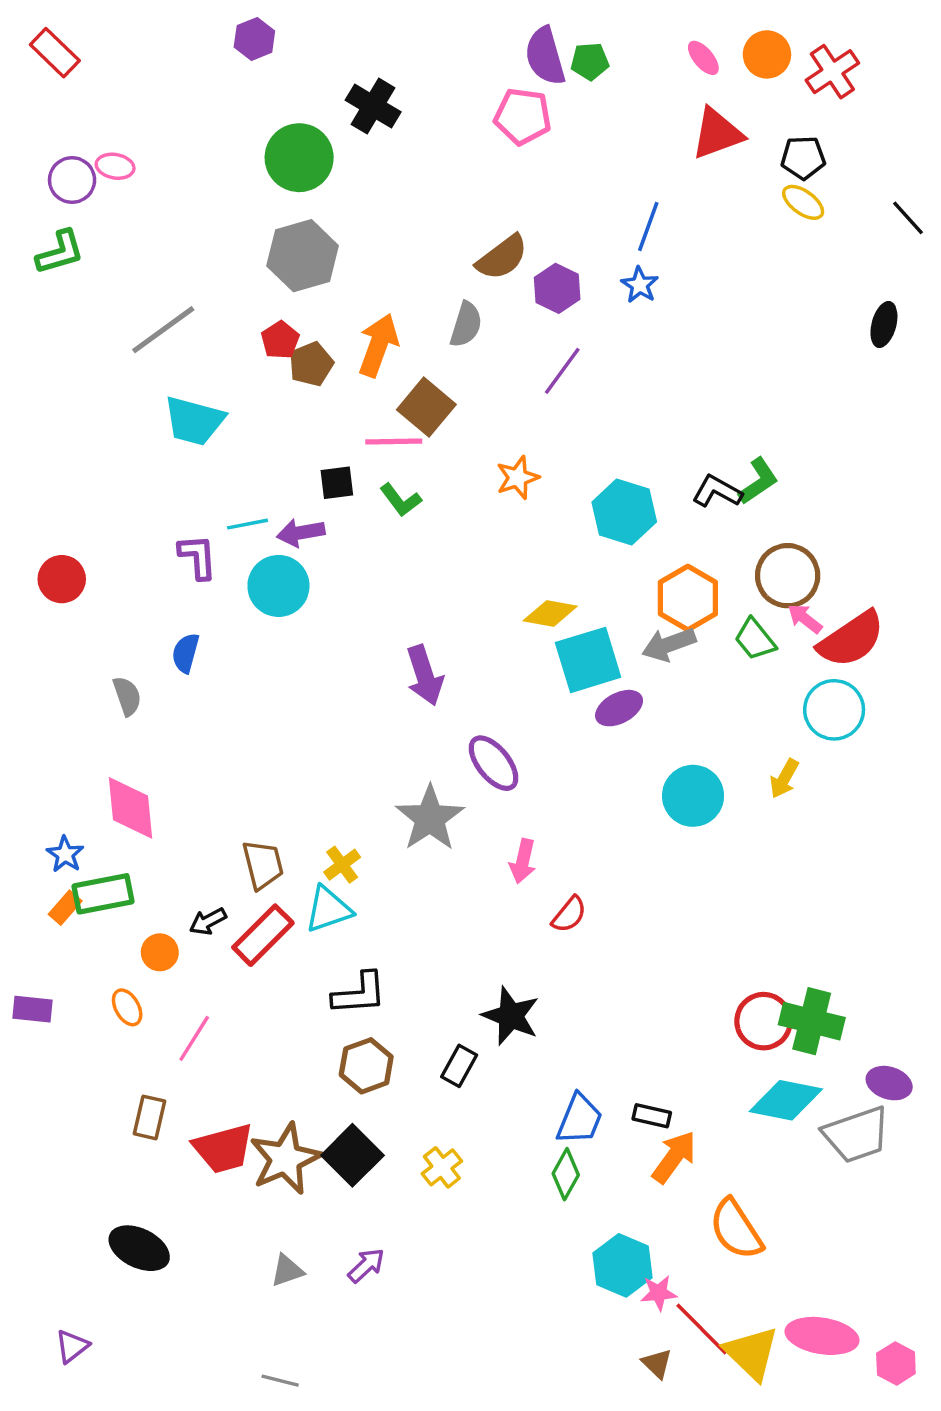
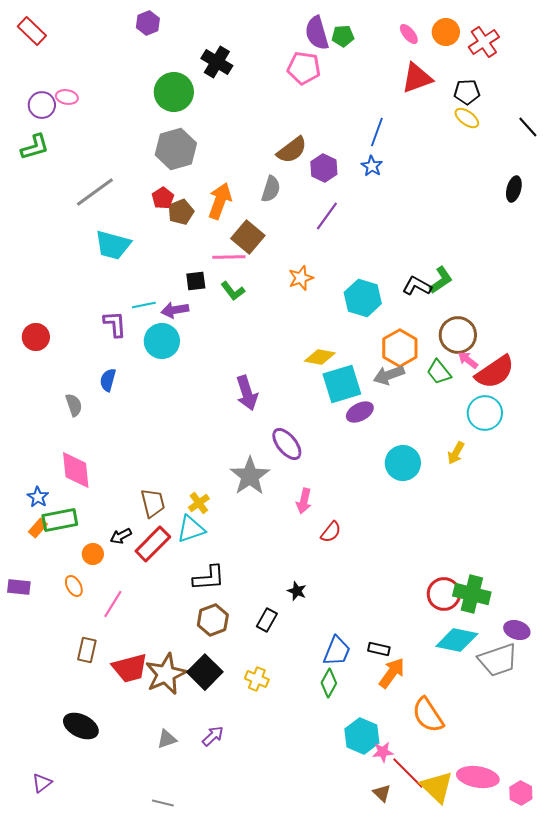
black star: (511, 1016) -> (297, 591), size x0.6
yellow cross: (442, 1167) -> (257, 679), turned -30

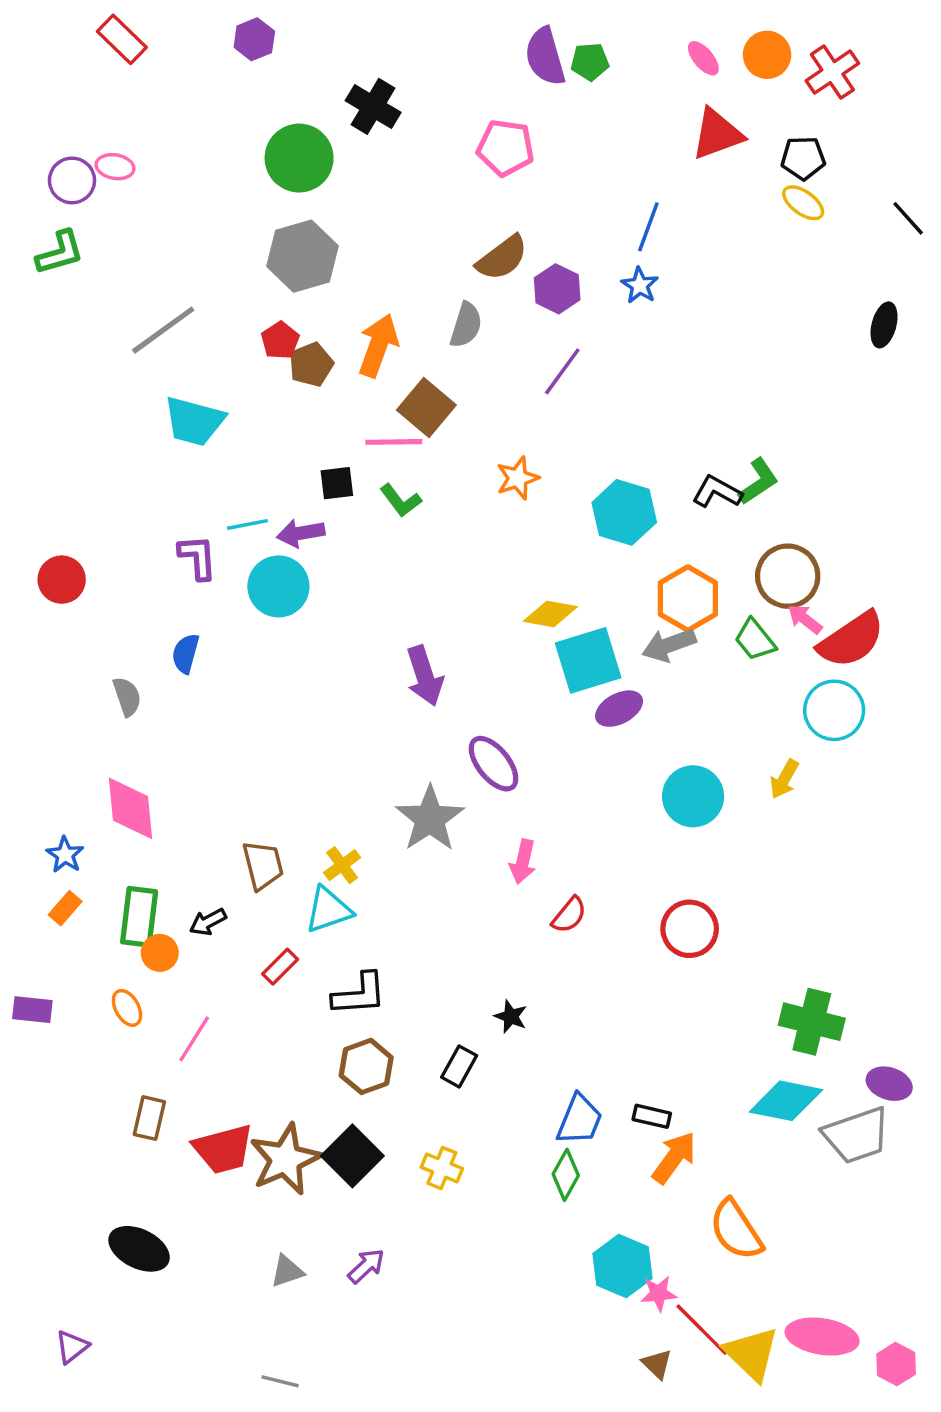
red rectangle: (32, 31) -> (122, 39), moved
pink pentagon: (304, 68) -> (506, 148), moved
green rectangle: (60, 520) -> (139, 917), moved, turned -72
red rectangle: (153, 544) -> (280, 967), moved, size x0.6
red circle: (444, 594) -> (690, 929), moved

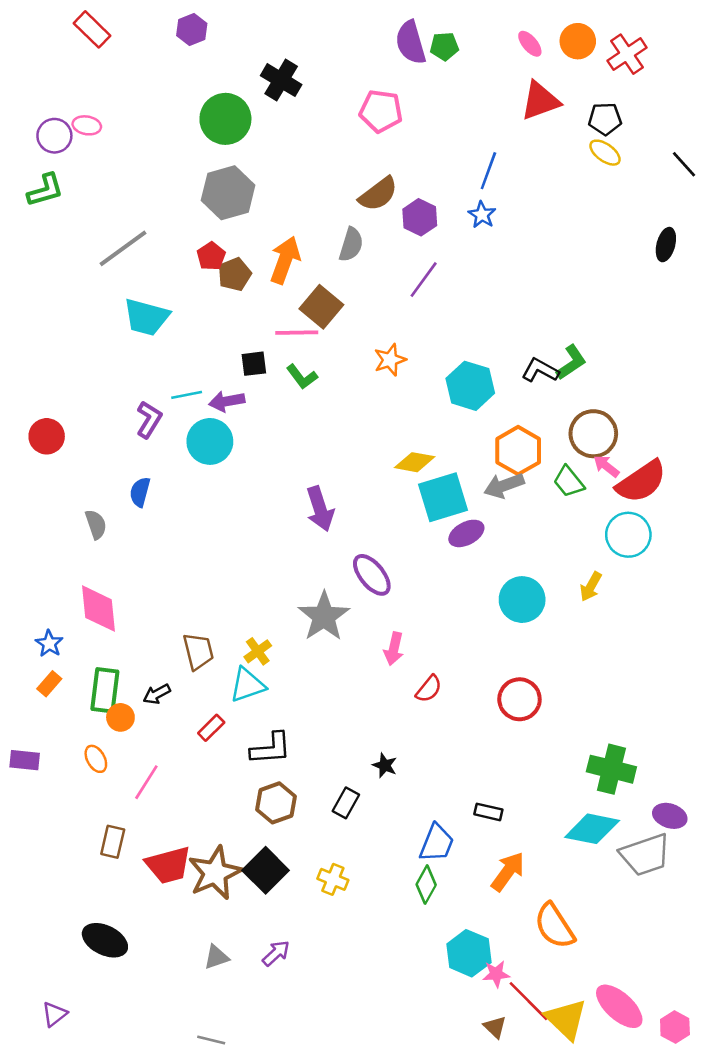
purple L-shape: (198, 557) -> (149, 419), turned 36
black rectangle: (652, 1116) -> (488, 812), moved
pink ellipse: (822, 1337) -> (619, 1006), turned 33

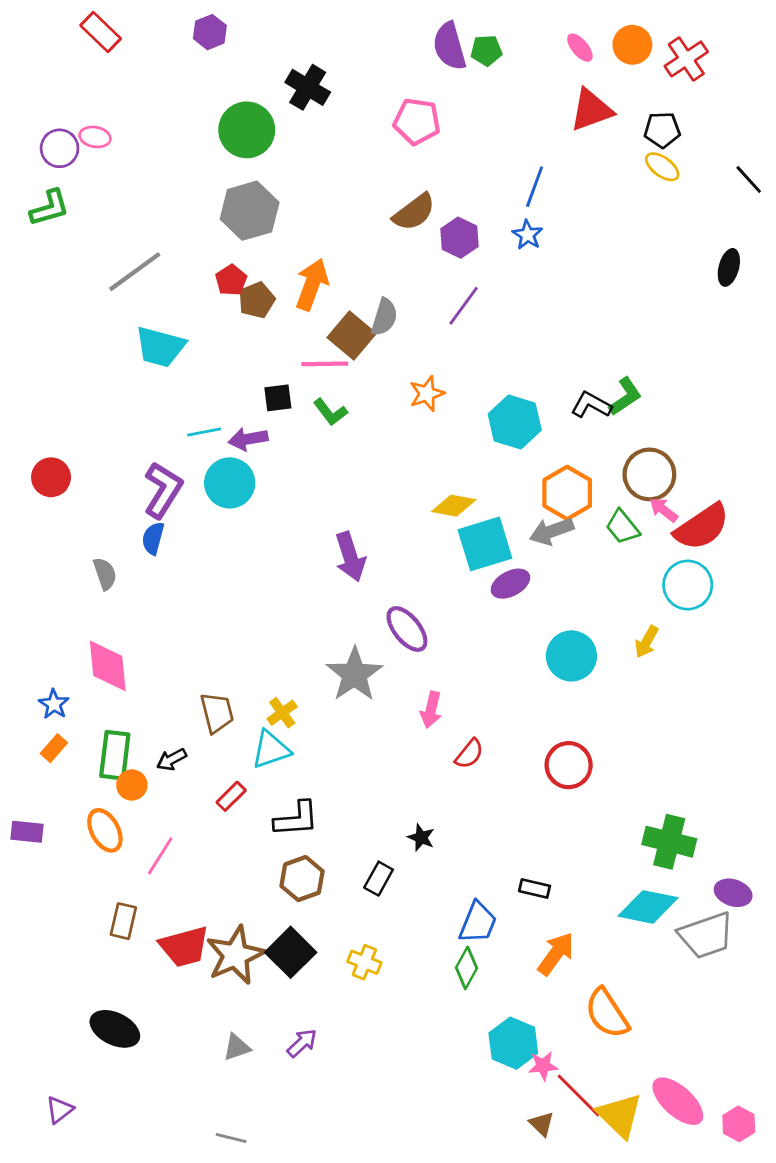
gray semicircle: (351, 245) -> (384, 317), moved
purple L-shape: (149, 419) -> (163, 490), moved, size x1.4
orange ellipse: (96, 759) -> (105, 830), size x1.4

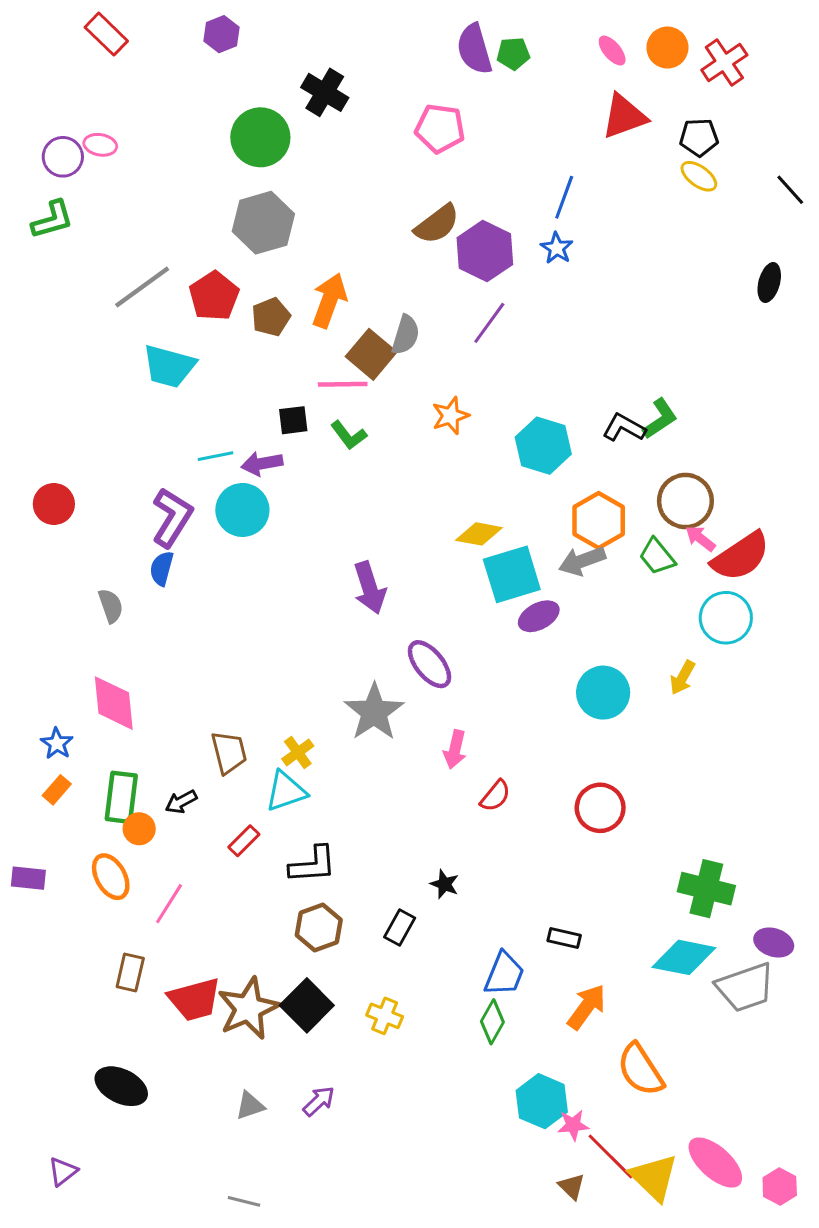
purple hexagon: (459, 238) -> (485, 251), size x1.4
red pentagon: (231, 280) -> (214, 296), moved, size x1.5

